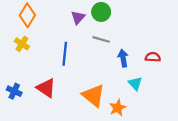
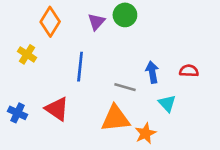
orange diamond: (27, 15) -> (50, 22), moved
gray line: (101, 39) -> (125, 87), moved
orange triangle: (93, 96) -> (115, 118), turned -45

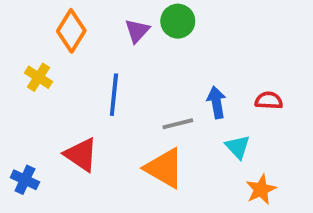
gray line: (125, 87) -> (178, 124), turned -30
blue cross: (17, 113) -> (25, 180), moved
orange triangle: (115, 118) -> (164, 168), turned 36
orange star: (145, 133) -> (261, 189), moved

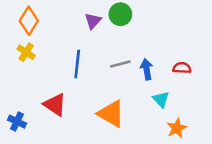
orange diamond: (71, 31) -> (29, 21), moved
gray line: (178, 124) -> (120, 64), moved

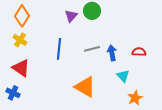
red triangle: (55, 105) -> (21, 68), moved

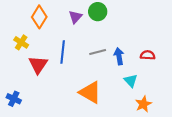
orange diamond: (22, 16) -> (39, 17), moved
red triangle: (21, 68) -> (38, 65), moved, turned 30

